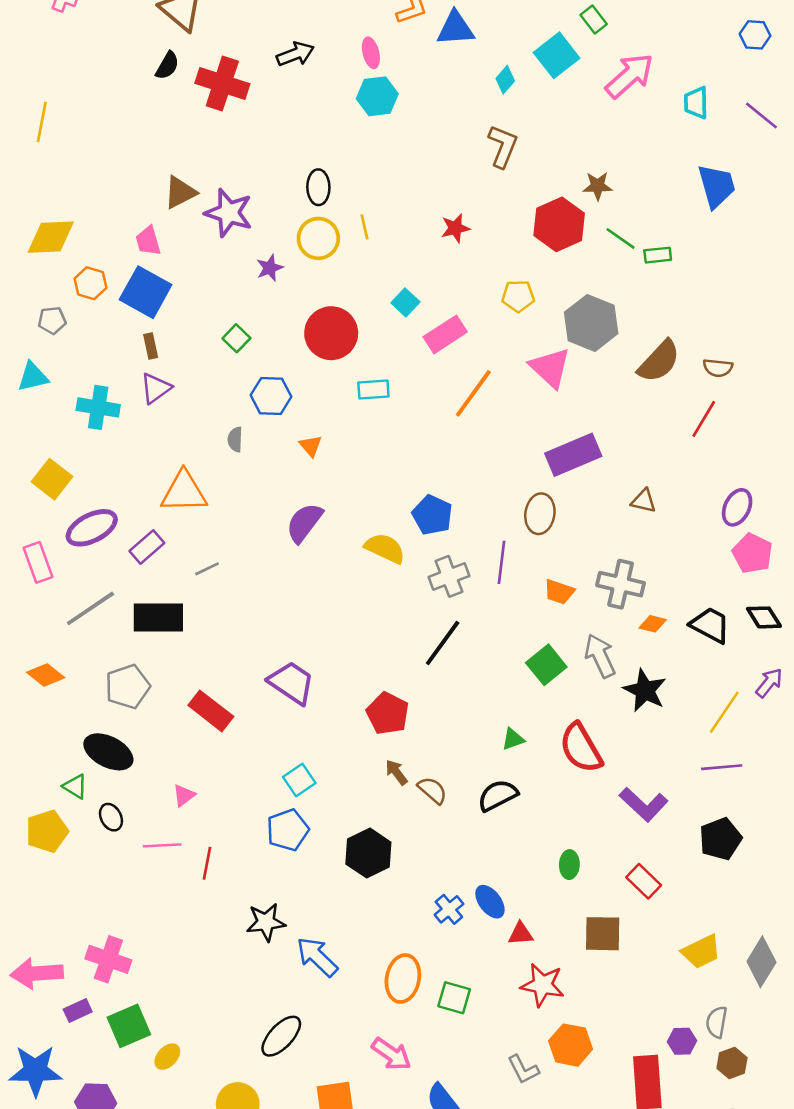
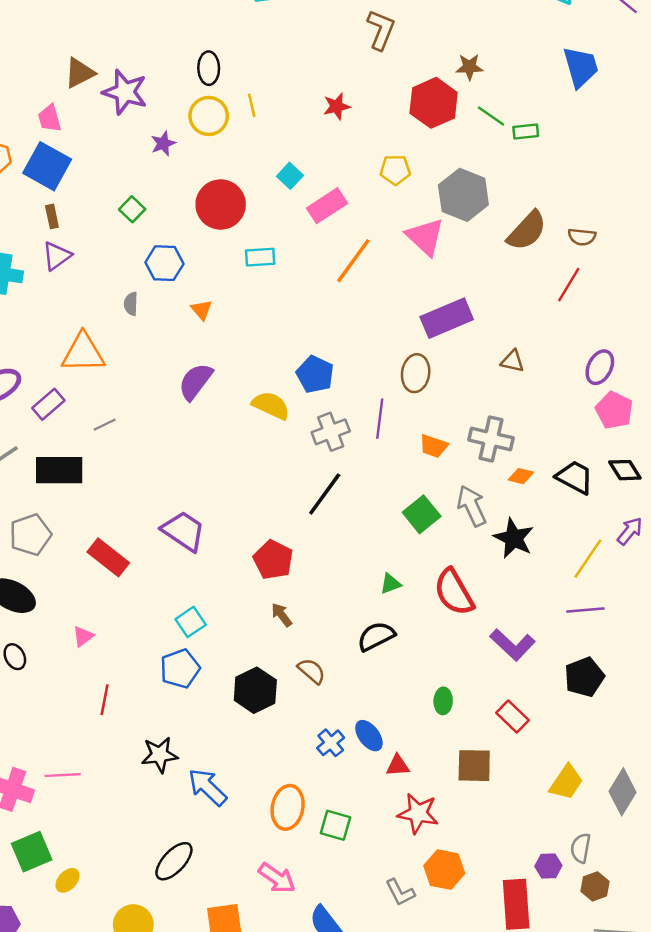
brown semicircle: (432, 790) -> (312, 671), moved
pink line: (162, 845) -> (63, 775), moved
yellow trapezoid: (701, 952) -> (566, 782), turned -30

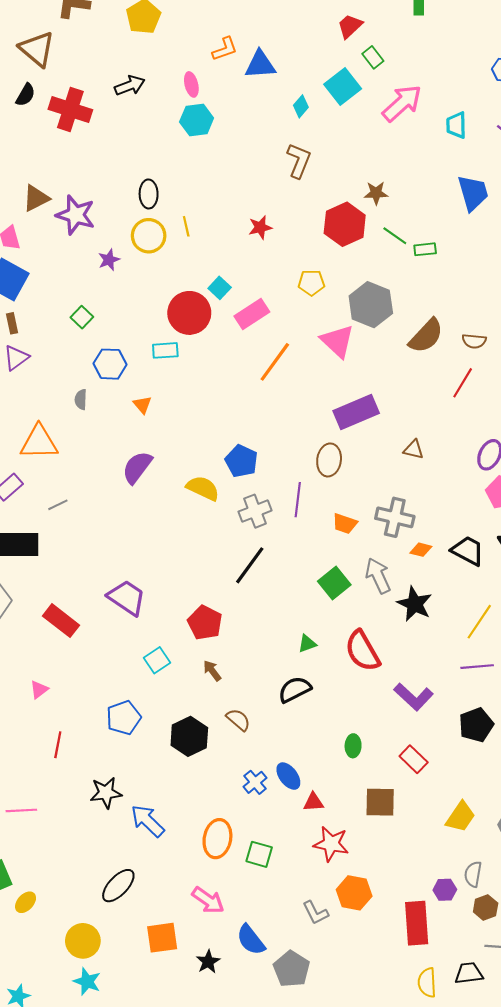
red circle: (221, 204) -> (189, 313), moved
cyan rectangle: (260, 257) -> (165, 350), moved
cyan square: (191, 622) -> (157, 660), moved

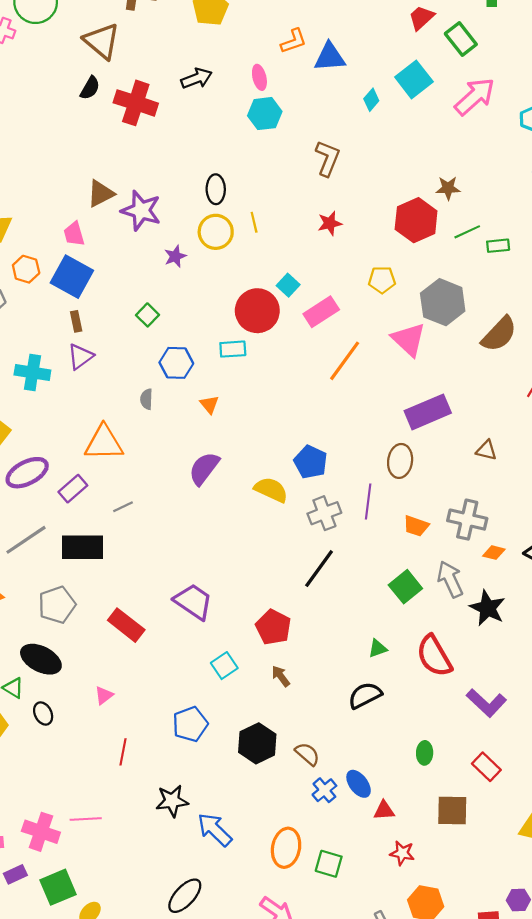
green rectangle: (373, 57) -> (461, 39), moved, size x1.4
brown L-shape: (299, 161) -> (328, 158), moved
green line: (395, 236) -> (467, 232), turned -60
brown semicircle: (238, 720) -> (307, 754), moved
red star: (331, 844) -> (402, 853), size x0.7

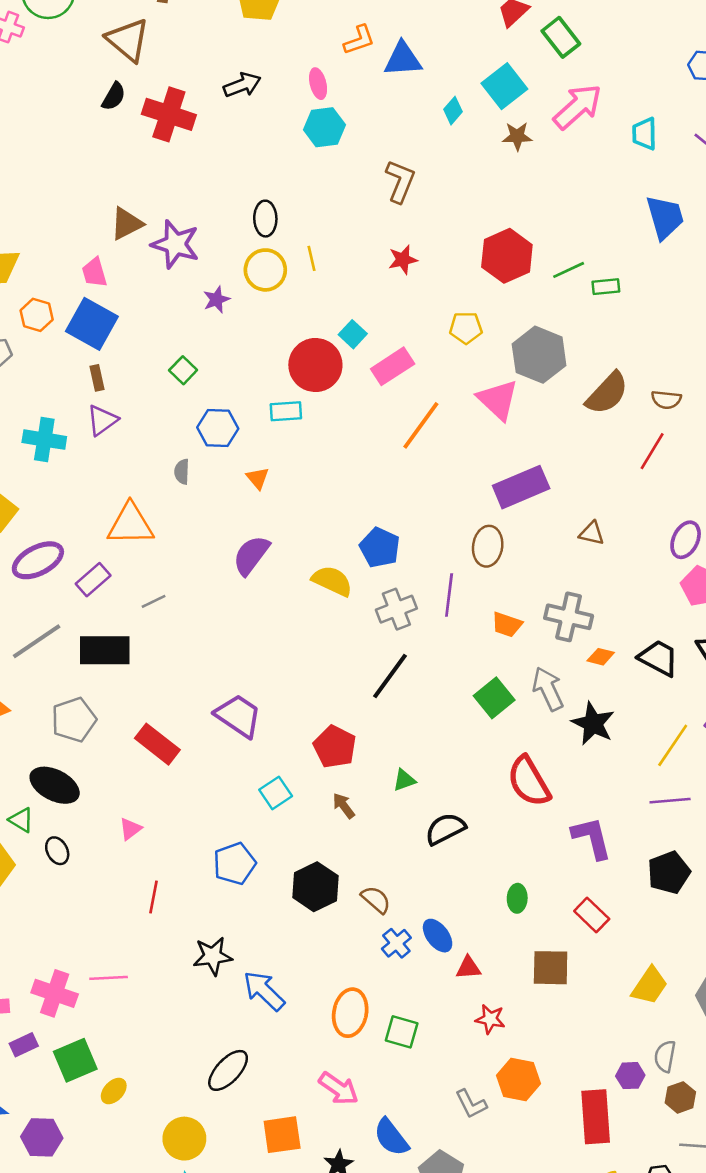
brown star: (448, 188) -> (517, 136), moved
green triangle: (378, 648) -> (404, 780), moved
purple L-shape: (486, 703) -> (592, 838), turned -147

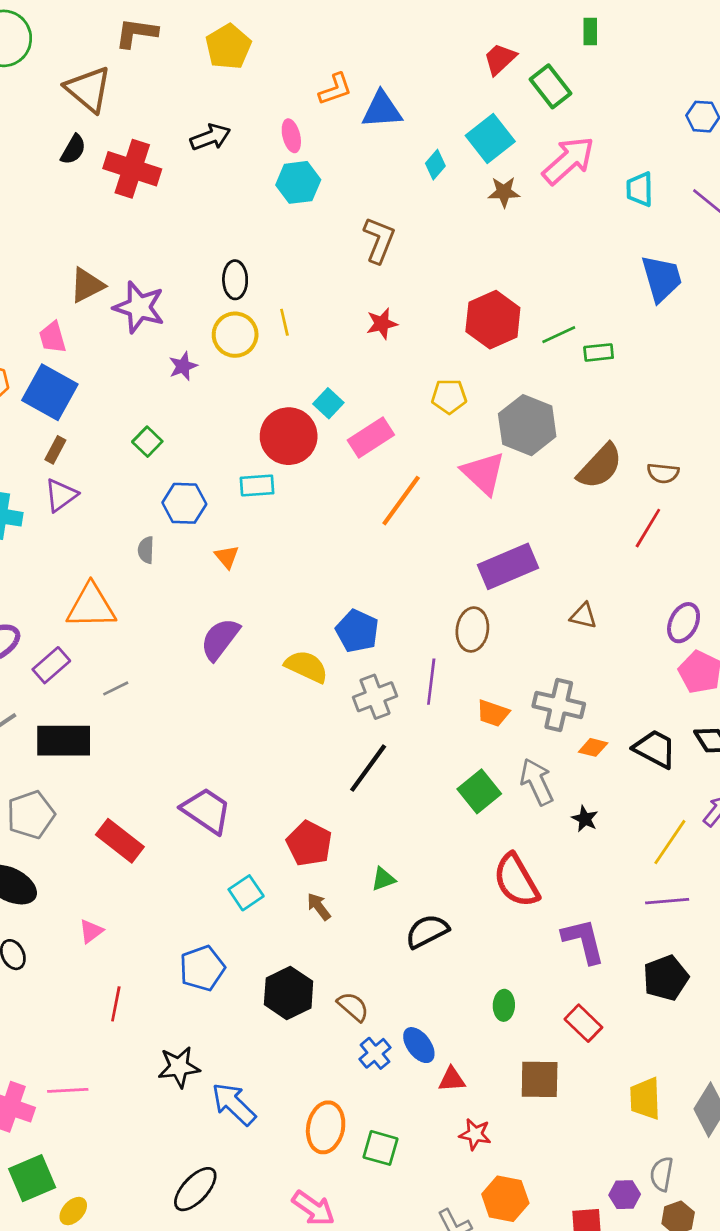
brown rectangle: (97, 378) -> (55, 450), turned 40
black star: (593, 724) -> (585, 819), size x0.6
yellow trapezoid: (650, 986) -> (645, 1099), turned 144

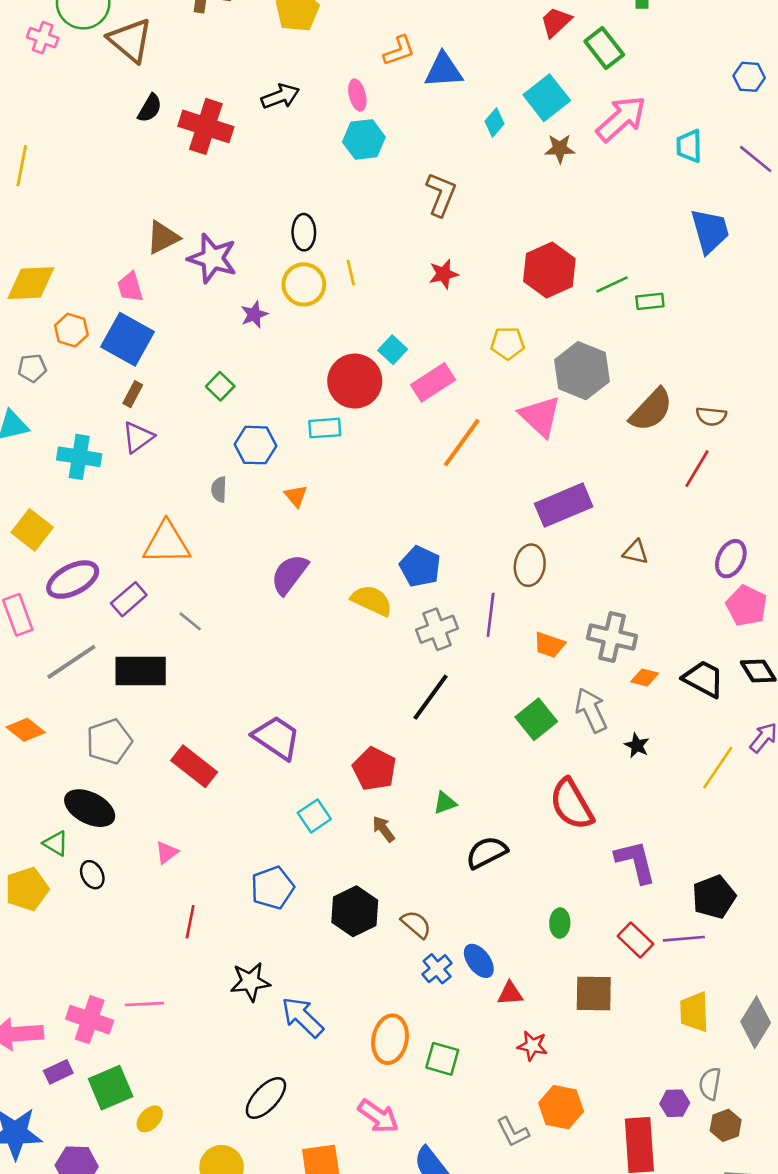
brown triangle: (88, 89) -> (130, 40), moved
gray line: (116, 688) -> (190, 621), turned 65
purple line: (667, 901) -> (684, 939), moved

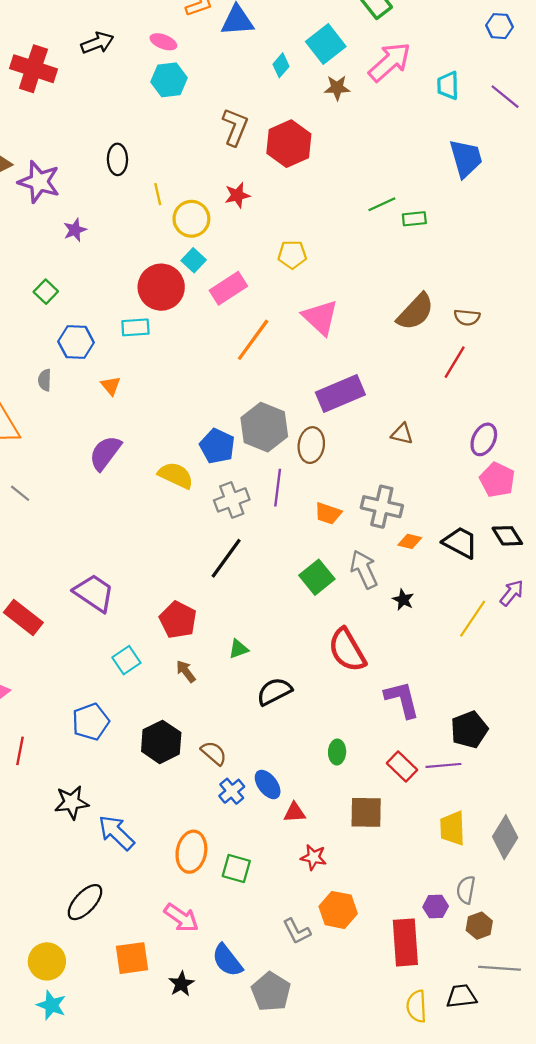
pink ellipse: (357, 95) -> (163, 42), turned -55
red hexagon: (549, 270) -> (289, 144), moved
yellow circle: (304, 284) -> (191, 219), moved
gray hexagon: (582, 371) -> (264, 427), moved

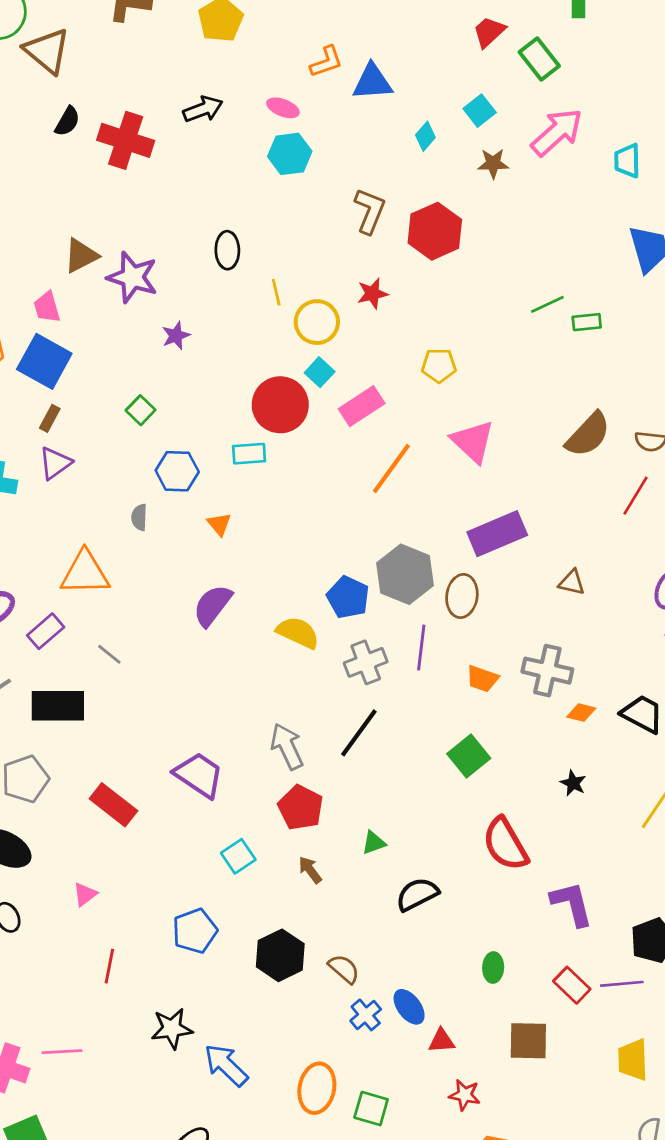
cyan square: (326, 44) -> (480, 111), size x0.7
gray arrow: (364, 569) -> (287, 746), moved

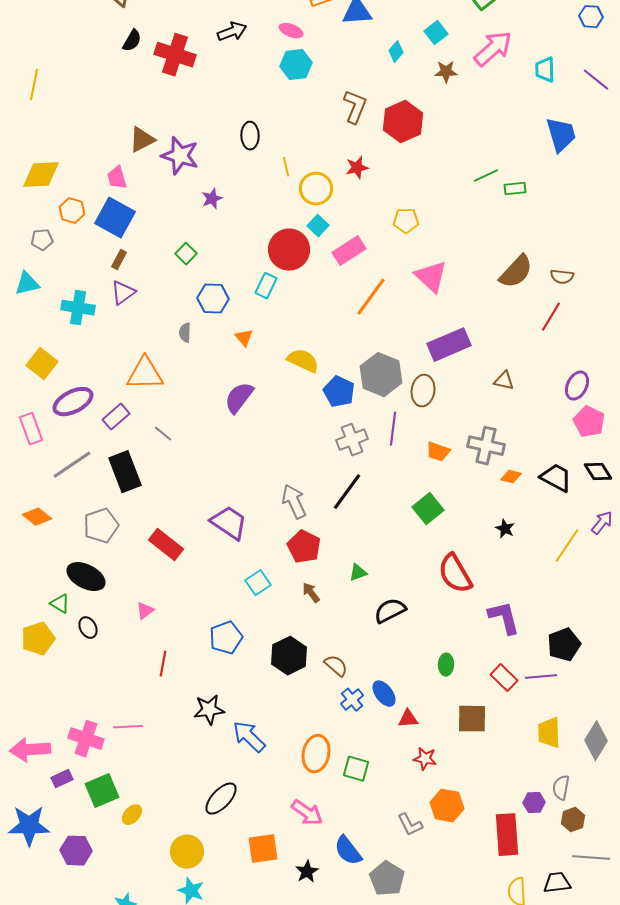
cyan rectangle: (249, 454) -> (266, 286), turned -60
yellow semicircle: (298, 633) -> (303, 361), moved
black rectangle: (58, 706) -> (125, 472), turned 69

